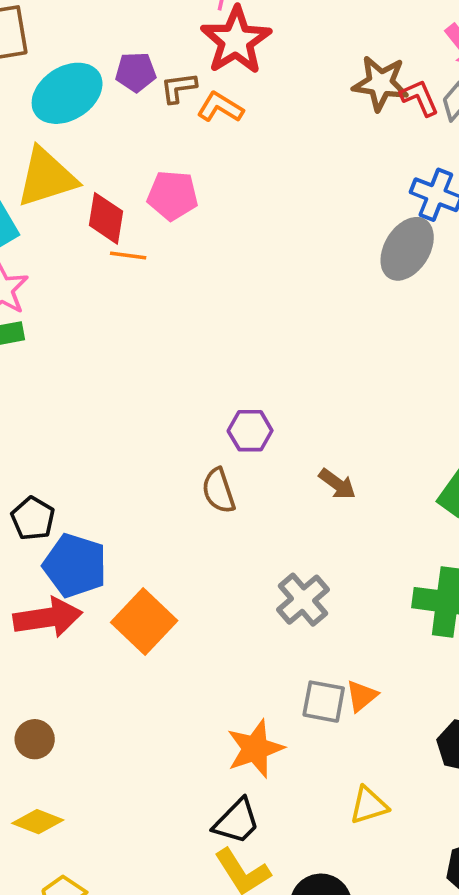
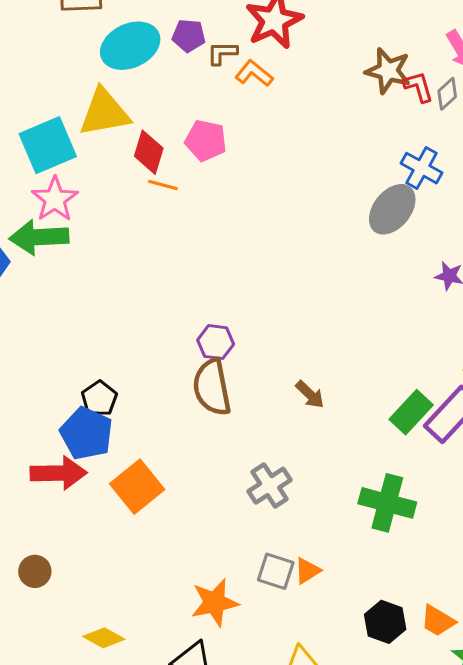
purple hexagon: (250, 431) -> (216, 342), moved
brown semicircle: (219, 491) -> (212, 387), size x1.5
black pentagon: (33, 518) -> (99, 399), moved
yellow diamond: (38, 822) -> (104, 638), moved

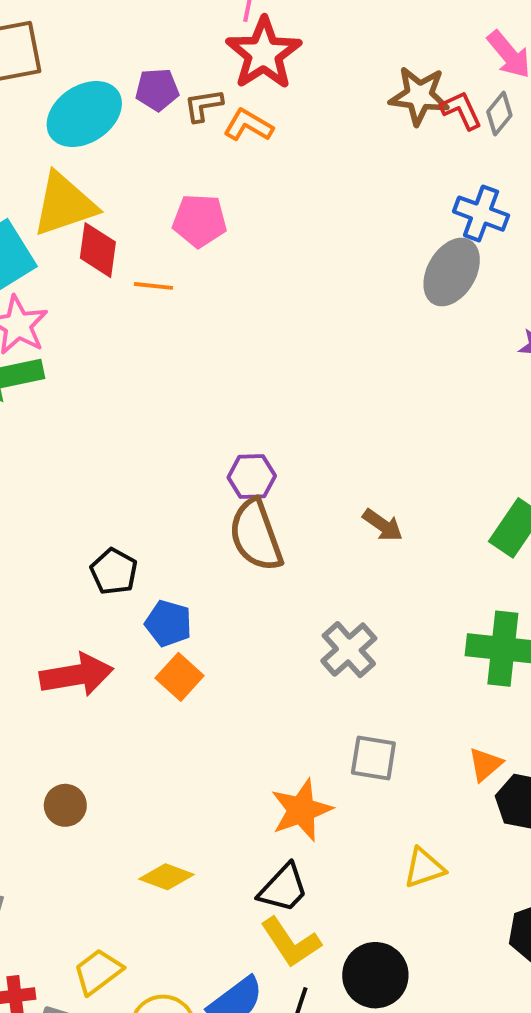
red diamond: (149, 152) -> (98, 250), moved
blue pentagon: (86, 433) -> (168, 623), moved, size x0.7
orange square: (137, 487) -> (180, 677), size x0.7
orange triangle: (307, 571) -> (485, 764), moved

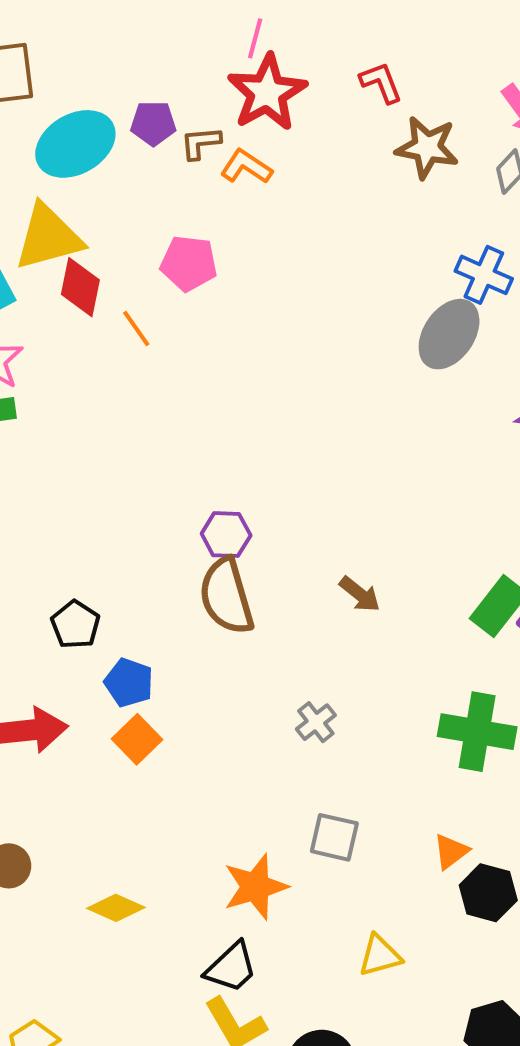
red L-shape: (461, 110) -> (381, 83), moved
orange line: (154, 286) -> (136, 328), turned 45
gray cross: (349, 650) -> (316, 722), size x0.7
yellow diamond: (167, 877) -> (116, 908), moved

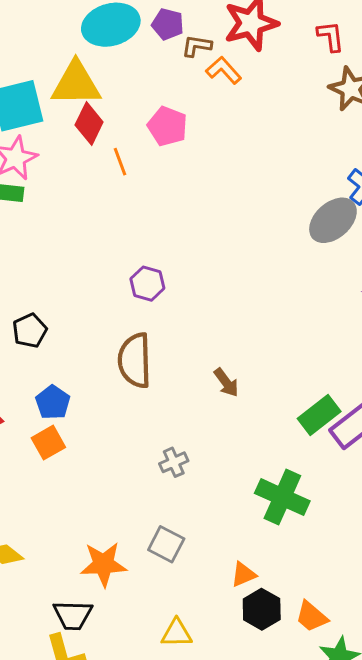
purple hexagon: (226, 535) -> (147, 284), moved
black pentagon: (75, 625) -> (30, 331), moved
black trapezoid: (231, 967) -> (73, 615), turned 30

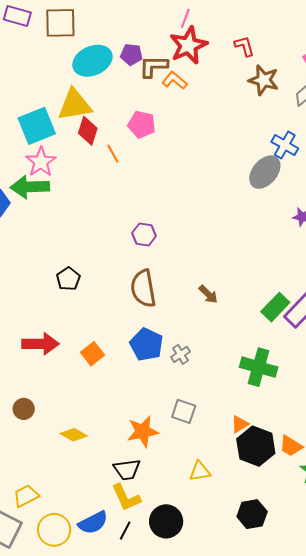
brown L-shape: (197, 46) -> (153, 66), size x1.4
blue pentagon: (53, 402) -> (146, 344), moved, size x1.4
black hexagon: (262, 609) -> (256, 446), size x1.4

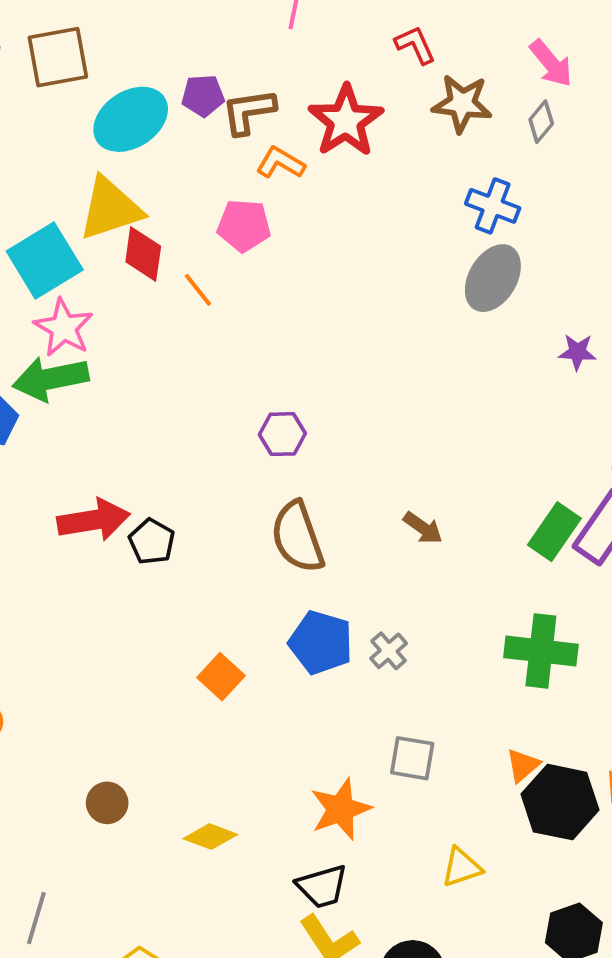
red star: (188, 45) -> (346, 121), moved
orange L-shape: (175, 80) -> (280, 163), moved
blue cross: (285, 145) -> (493, 206), moved
red arrow: (40, 344) -> (93, 520), moved

